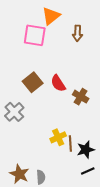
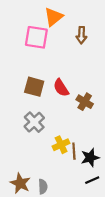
brown square: (33, 82) -> (34, 87), turned -36
gray cross: (14, 112) -> (34, 122), moved

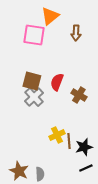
red semicircle: (61, 88) -> (57, 82), turned 54
gray cross: (34, 122) -> (34, 97), moved

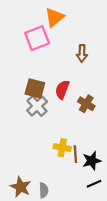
brown arrow: (76, 33) -> (82, 53), moved
pink square: (34, 35) -> (37, 38), turned -30
yellow cross: (57, 135) -> (62, 148), turned 35

